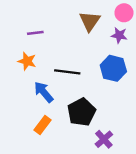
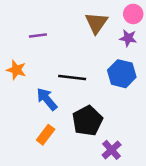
orange star: (27, 61) -> (16, 70), moved

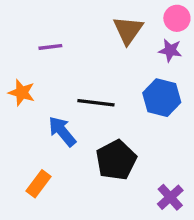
orange rectangle: (46, 135) -> (39, 184), moved
purple cross: (112, 150) -> (170, 197), moved

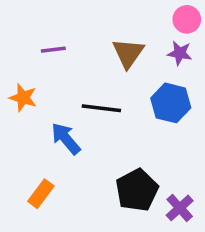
brown triangle: (128, 30) -> (128, 53), moved
black pentagon: (116, 160) -> (137, 190), moved

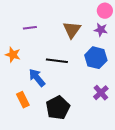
black pentagon: (137, 190) -> (58, 108), moved
orange rectangle: (41, 194) -> (23, 100), moved, turned -63
purple cross: (180, 208) -> (101, 93), moved

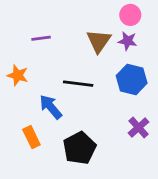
pink circle: (105, 11) -> (130, 15), moved
purple star: (101, 30) -> (128, 41), moved

